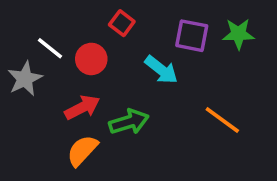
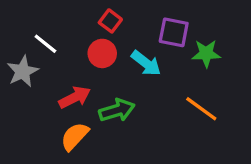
green star: (238, 34) -> (206, 53), moved
red circle: (91, 59) -> (102, 53), moved

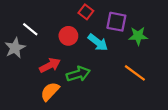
red square: (110, 21) -> (86, 12), moved

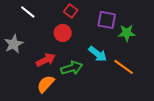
red square: (86, 12) -> (71, 11), moved
white line: (30, 29) -> (28, 12), moved
cyan arrow: (98, 42) -> (98, 54), moved

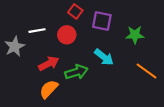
white line: (28, 12) -> (37, 31), moved, turned -49
purple square: (107, 20) -> (102, 21), moved
orange line: (124, 67) -> (147, 71), moved

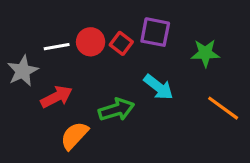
red square: (75, 11) -> (121, 43), moved
red circle: (67, 35) -> (91, 42), moved
red arrow: (49, 64) -> (57, 97), moved

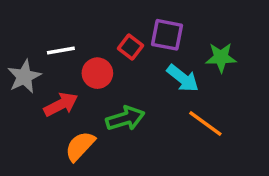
red circle: (91, 42) -> (97, 73), moved
cyan arrow: (158, 87) -> (183, 78), moved
orange line: (223, 108) -> (205, 124), moved

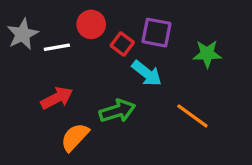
red circle: (97, 73) -> (91, 24), moved
gray star: (24, 77) -> (23, 34), moved
cyan arrow: (183, 78) -> (147, 73), moved

